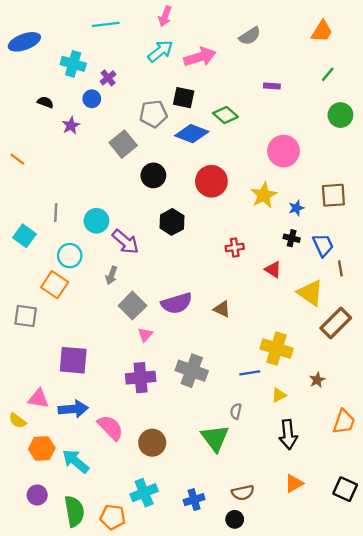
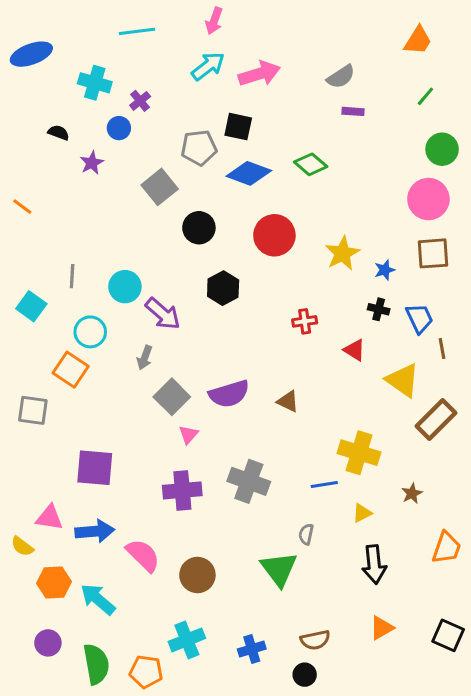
gray semicircle: (250, 36) -> (341, 77), moved
green diamond: (225, 115) -> (311, 164), moved
pink circle: (284, 151) -> (428, 199), moved

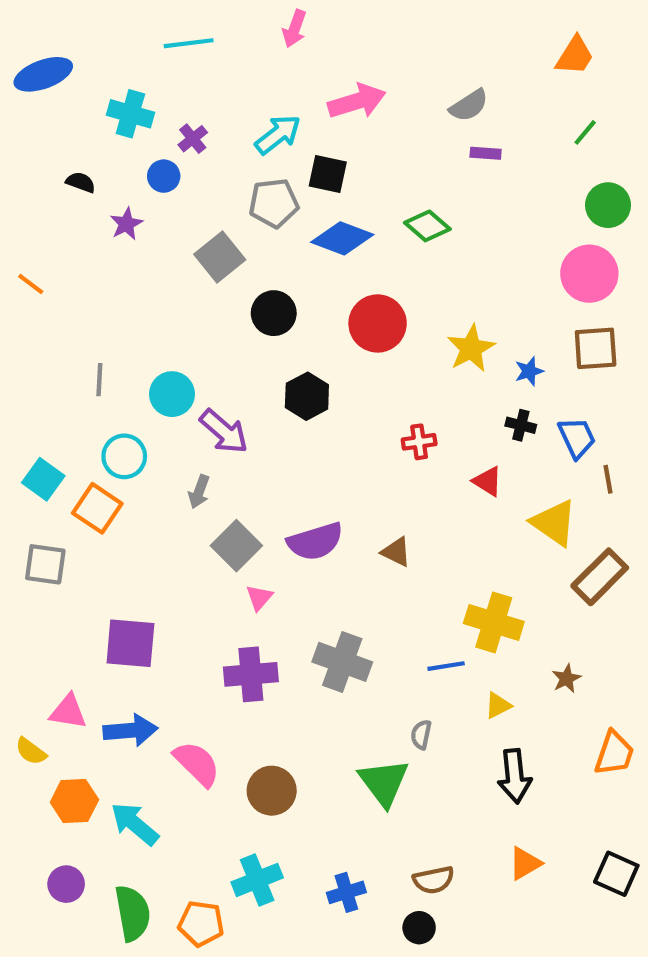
cyan arrow: (208, 66) -> (278, 135), moved
cyan square: (31, 306) -> (43, 479), moved

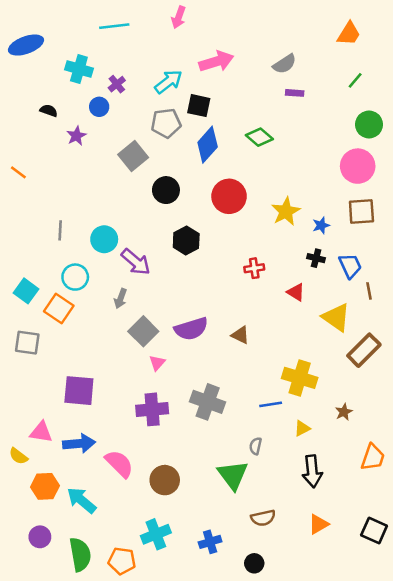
blue diamond: (342, 238) -> (208, 145), turned -69
brown semicircle: (434, 880) -> (263, 518), moved

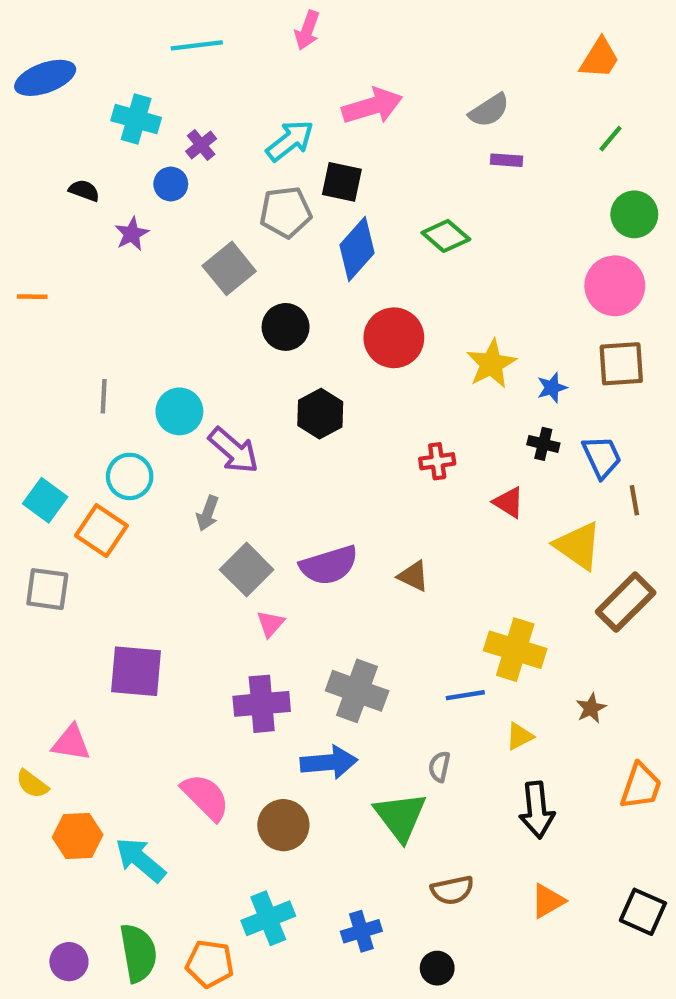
orange line: (18, 172) -> (32, 297), turned -36
blue arrow: (79, 444) -> (329, 762), moved
purple circle: (40, 537) -> (69, 962), moved

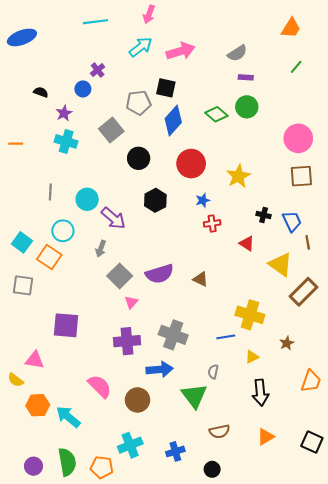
cyan cross: (136, 119) -> (66, 141), moved
cyan arrow: (290, 141) -> (141, 47), moved
green circle: (634, 214) -> (247, 107), moved
blue star: (552, 388) -> (203, 200), moved

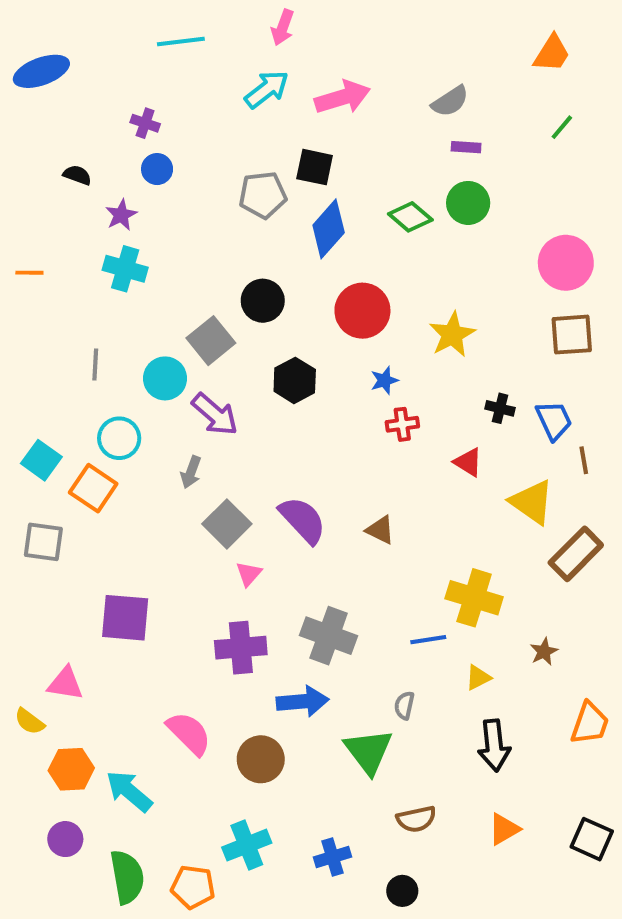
purple cross: (98, 70) -> (145, 123), moved, turned -32
gray square: (111, 130) -> (211, 341), moved
purple semicircle: (160, 274) -> (303, 520), turned -116
purple circle: (33, 466) -> (65, 839), moved

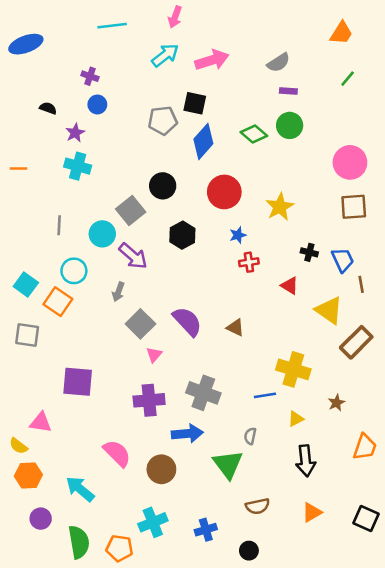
orange hexagon: (71, 769) -> (28, 475), moved

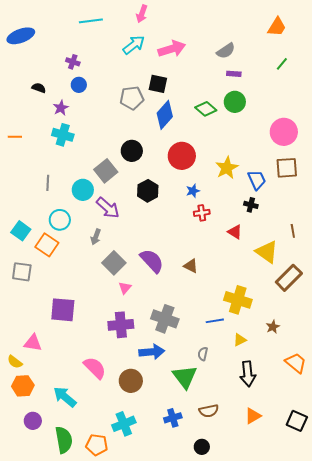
blue trapezoid: (343, 260) -> (257, 180), moved
orange trapezoid: (365, 447) -> (296, 363), turned -70
blue cross: (206, 530) -> (173, 418), moved

